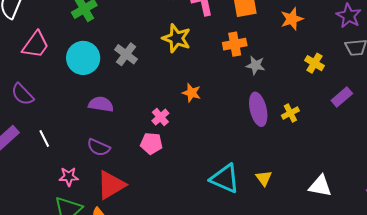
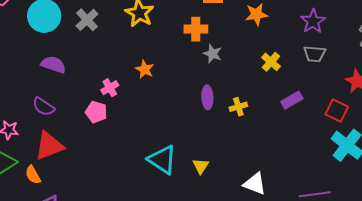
purple ellipse: (258, 109) -> (207, 97), size x0.7

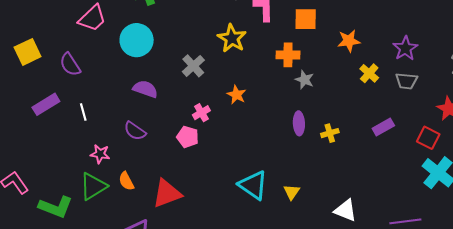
gray cross: (87, 20) -> (193, 66), moved
yellow cross: (271, 62) -> (369, 73), moved
red triangle: (49, 146) -> (167, 193), moved
orange semicircle: (33, 175) -> (126, 181), moved

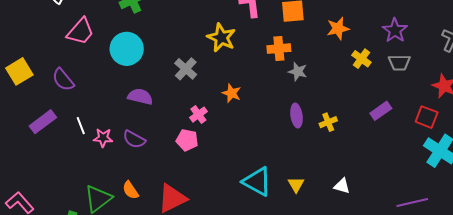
pink star: (100, 154) -> (103, 138), moved
white triangle: (345, 210) -> (342, 186), moved, size x0.7

